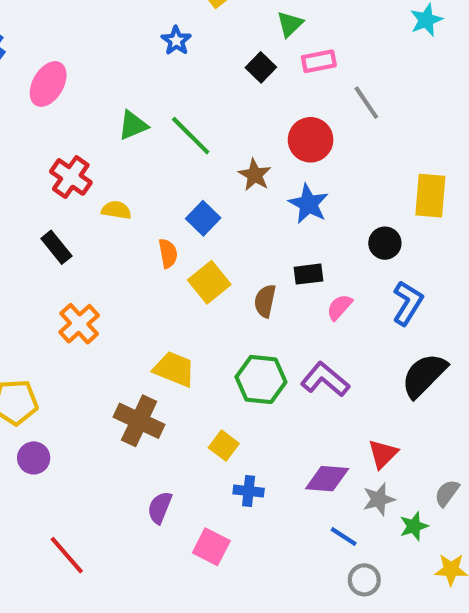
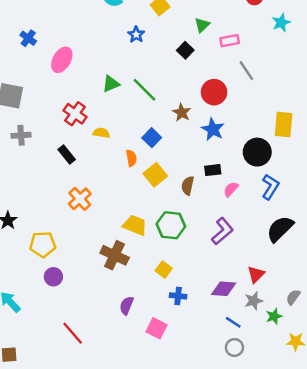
pink rectangle: (319, 61) -> (230, 41), moved
black circle: (385, 243) -> (257, 152), size x1.5
green hexagon: (261, 379) -> (171, 225), moved
purple L-shape: (325, 379) -> (222, 231), turned 100
gray circle: (364, 580) -> (234, 348), moved

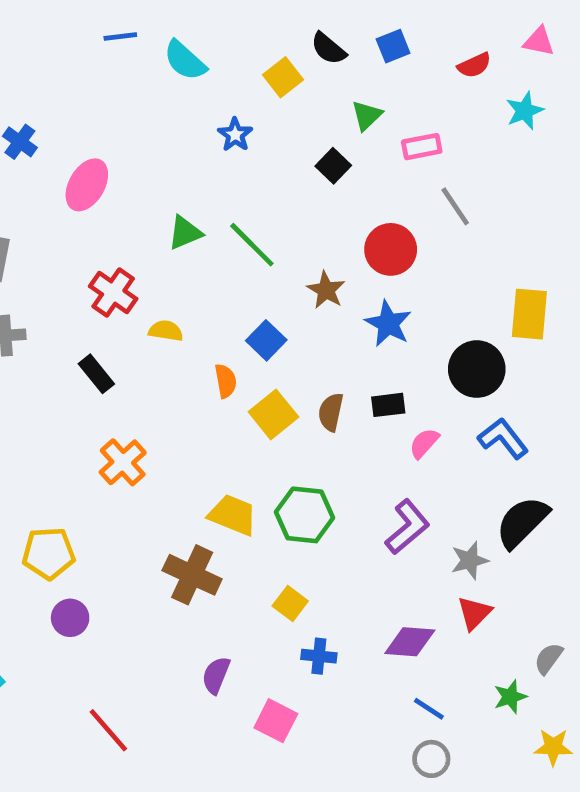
brown semicircle: (188, 186) -> (331, 412), moved
blue L-shape: (270, 187) -> (503, 438), turned -70
gray star: (254, 301) -> (470, 560), moved

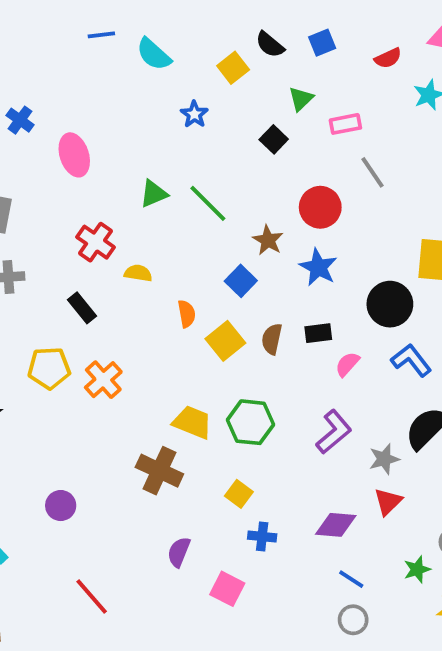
pink ellipse: (87, 185) -> (74, 155), turned -48
blue square: (266, 340) -> (241, 281), moved
yellow pentagon: (49, 553) -> (49, 368), moved

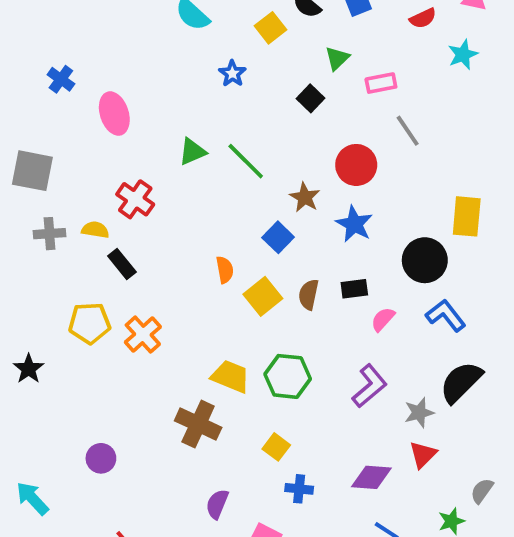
yellow semicircle: (138, 273) -> (95, 230), moved

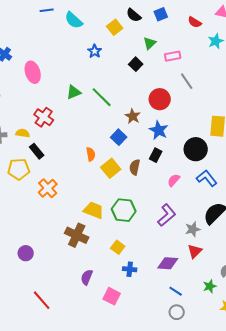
red semicircle: (423, 18) -> (195, 22), turned 56
black rectangle: (354, 289) -> (156, 155), moved, turned -56
yellow pentagon: (90, 323) -> (19, 169), moved

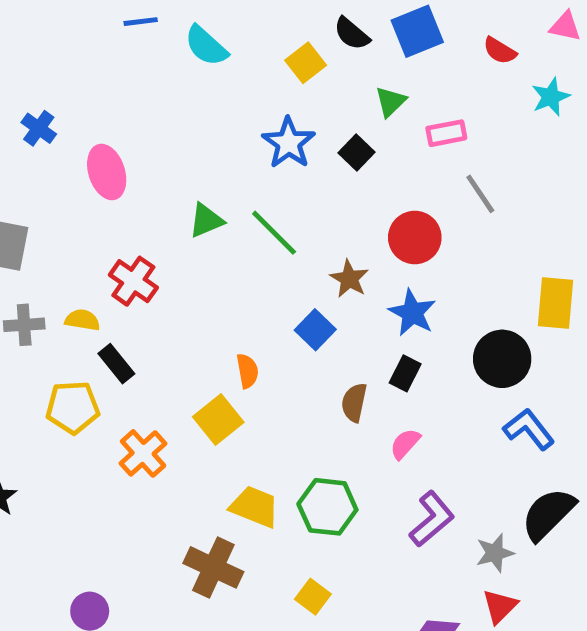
blue square: (161, 14) -> (417, 31), size x1.5
blue star: (95, 51) -> (289, 143), moved, size x1.5
yellow square: (111, 168) -> (218, 419), moved
pink semicircle: (174, 180) -> (405, 444), moved

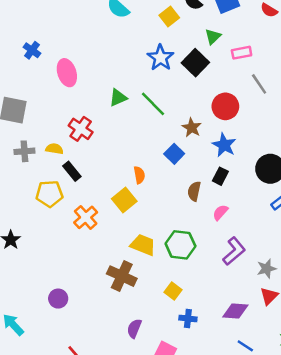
black square: (357, 153) -> (195, 63), size x1.5

